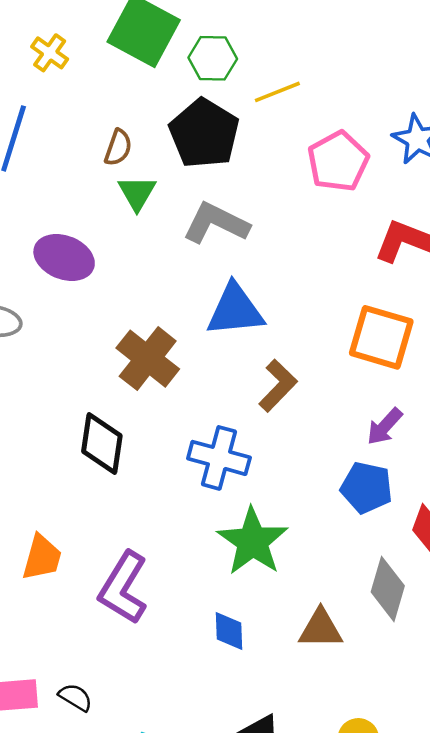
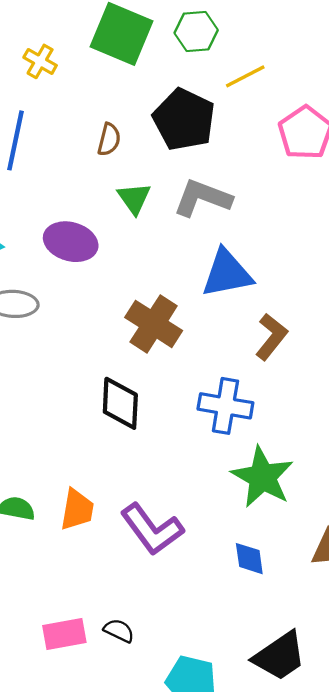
green hexagon: (213, 58) -> (196, 32), moved
green triangle: (137, 193) -> (134, 198), moved
purple L-shape: (123, 588) -> (152, 529), turned -62

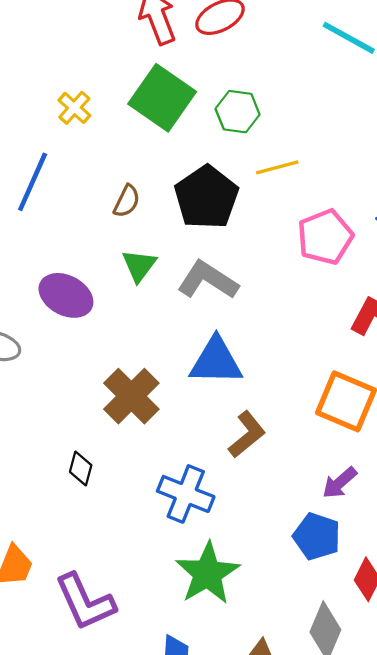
black diamond: (120, 403) -> (81, 469), size x0.6

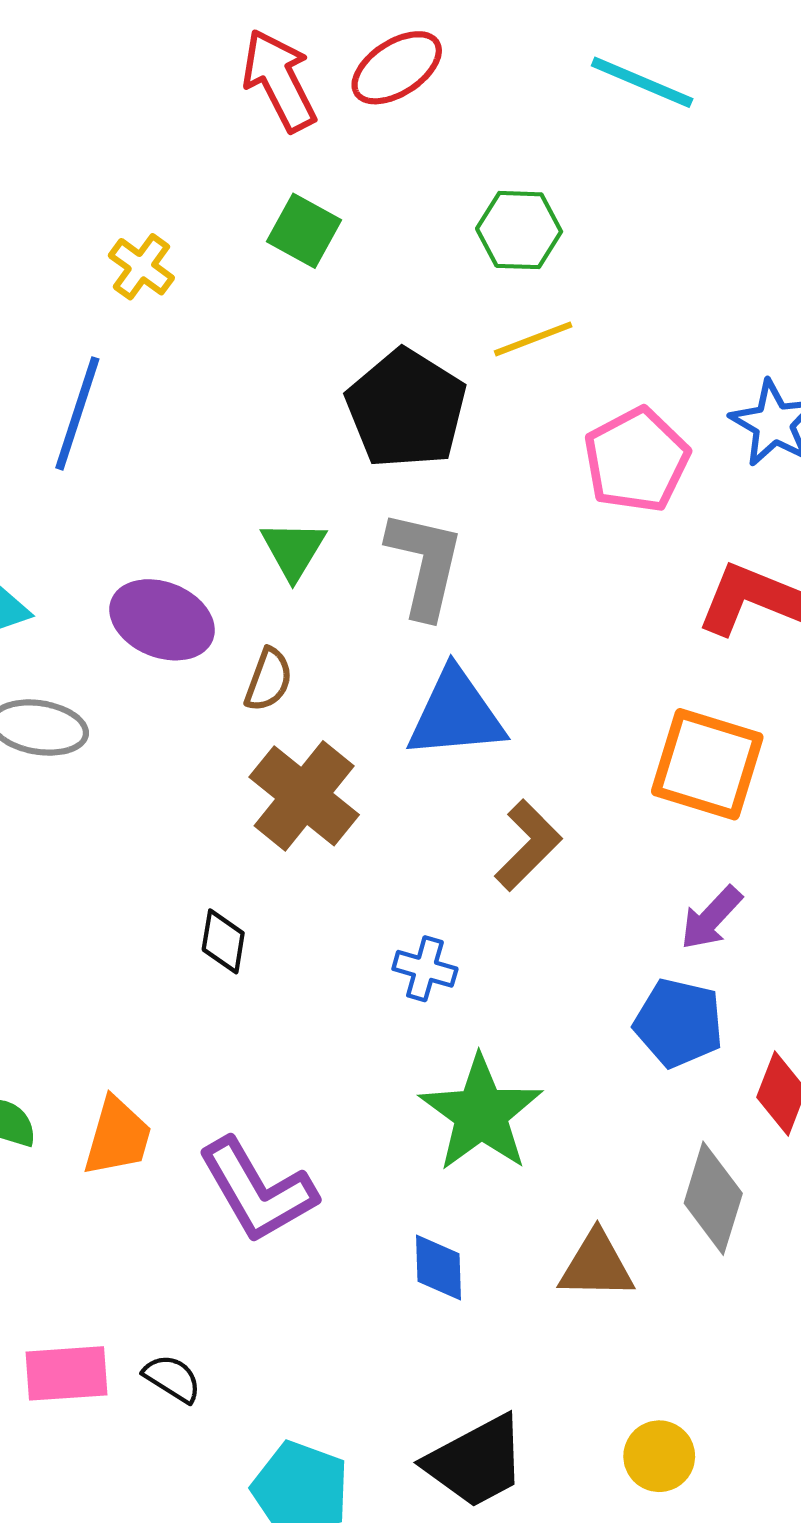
green square: (162, 98) -> (304, 231), size x0.6
green hexagon: (238, 112) -> (519, 230), moved
brown semicircle: (127, 201) -> (268, 680), moved
gray L-shape: (208, 280) -> (425, 564), turned 76
blue cross: (186, 494) -> (425, 969), size x0.6

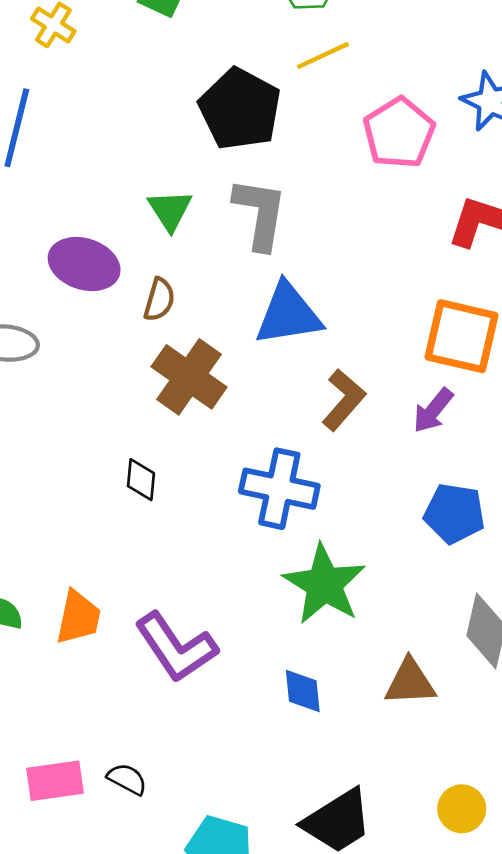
purple arrow: (711, 918) -> (433, 411), moved
blue cross: (425, 969) -> (279, 489), size x1.8

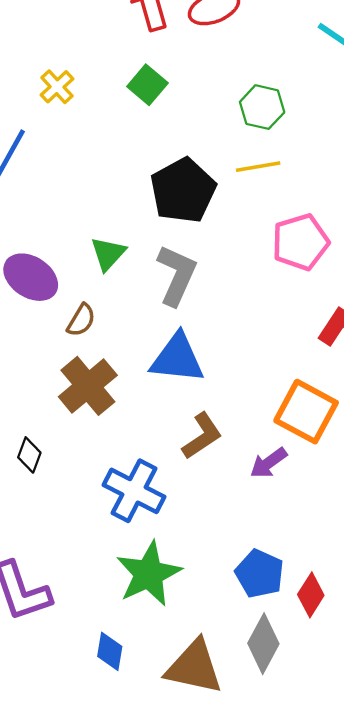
blue pentagon: (454, 513) -> (260, 574), moved
brown triangle: (410, 682) -> (194, 667), size x1.4

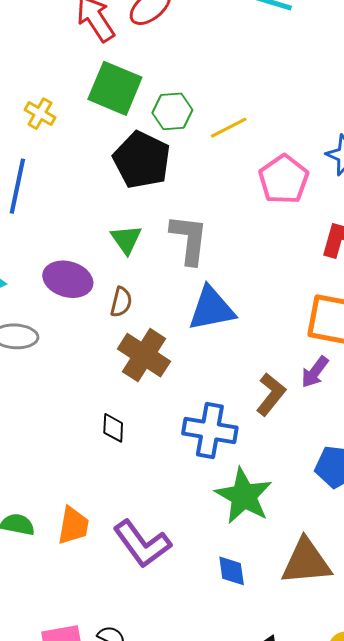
green square: (147, 85) -> (115, 88), size x1.6
green hexagon: (262, 107) -> (172, 111), moved
black pentagon: (183, 190) -> (142, 160), moved
brown L-shape: (202, 436) -> (271, 394), moved

